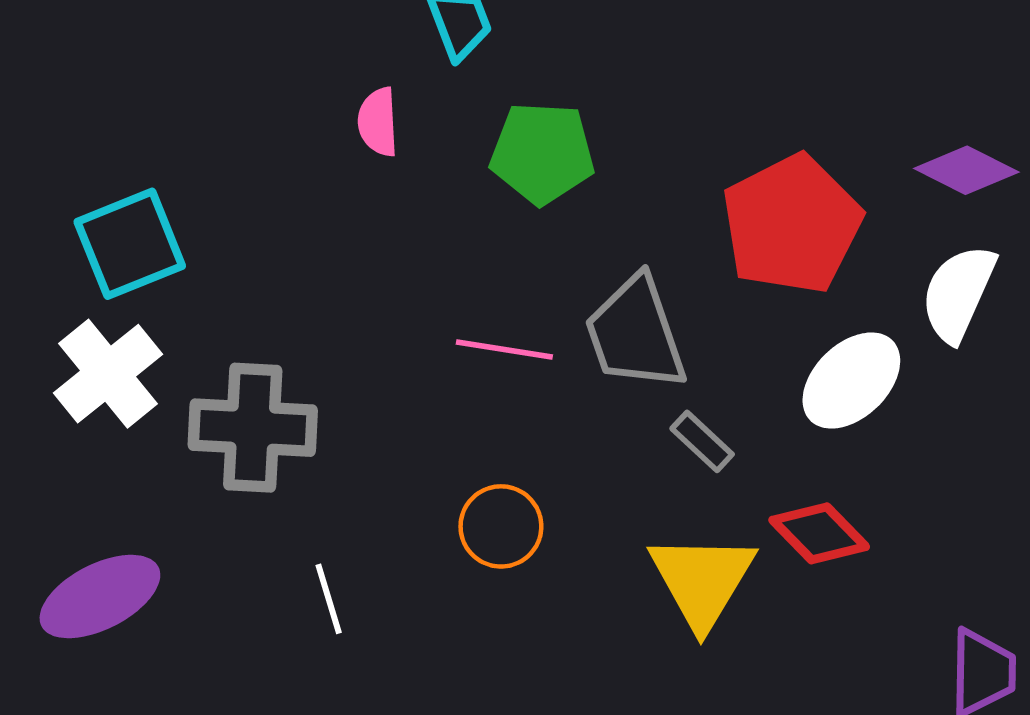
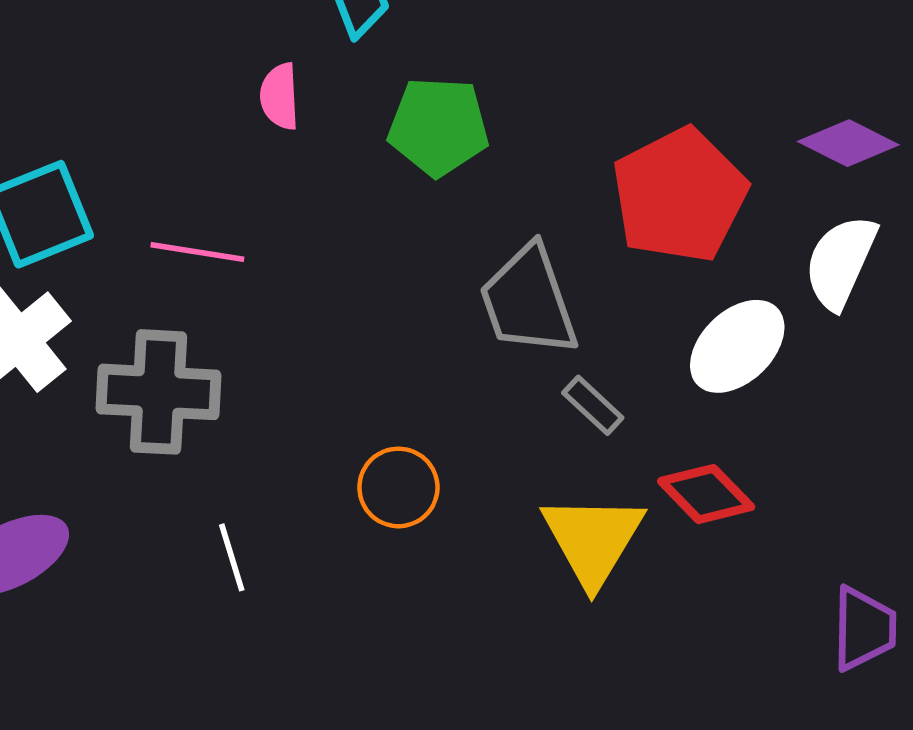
pink line: (504, 349) -> (197, 252), moved

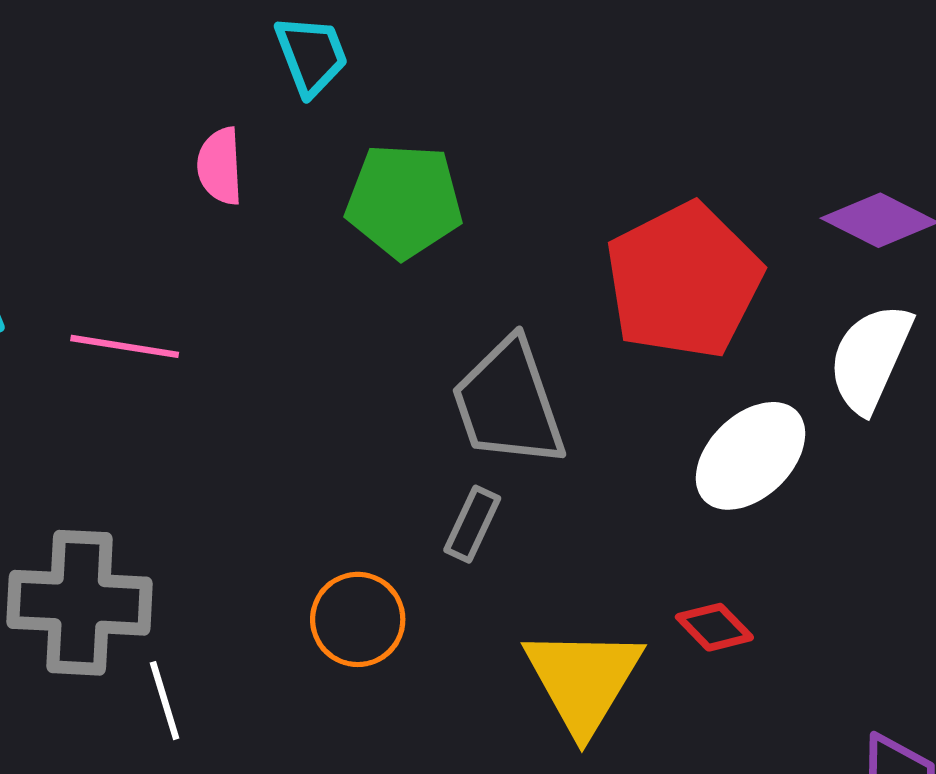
gray cross: (158, 392) -> (80, 603), moved
gray rectangle: (593, 405) -> (472, 524), moved, turned 72
red diamond: (706, 494) -> (714, 627), size x0.7

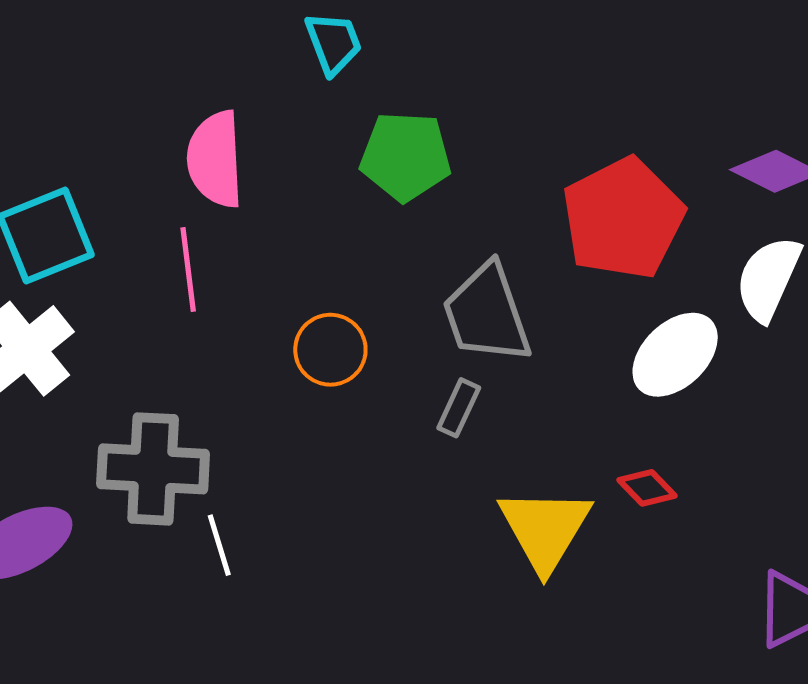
pink semicircle: (220, 166) -> (215, 159), moved, size x1.6
pink line: (125, 346) -> (188, 270), turned 74
orange circle: (358, 619) -> (330, 350), moved

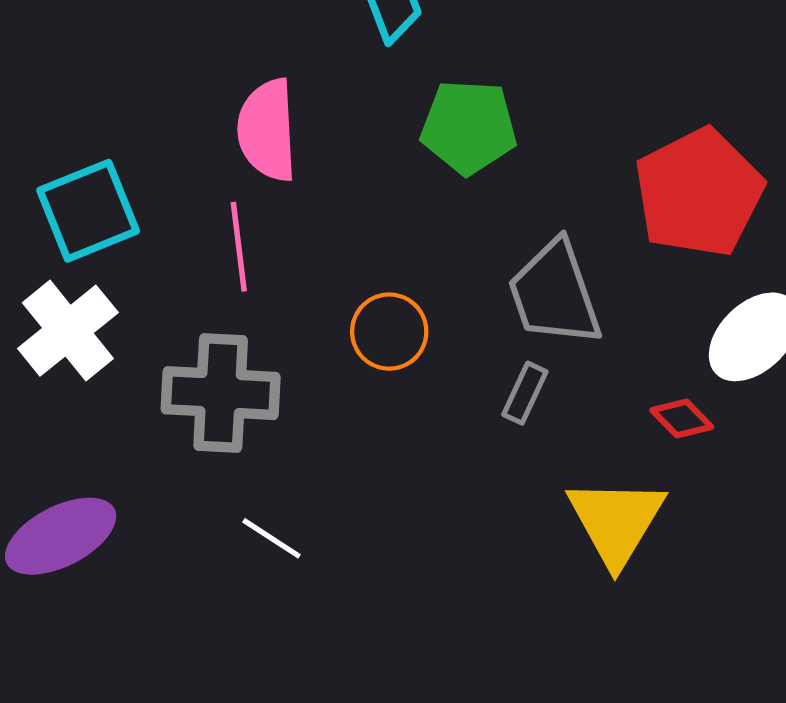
gray cross: (153, 469) -> (221, 393), moved
red diamond: (647, 488) -> (682, 419), moved
white line: (219, 545) -> (272, 538), turned -40

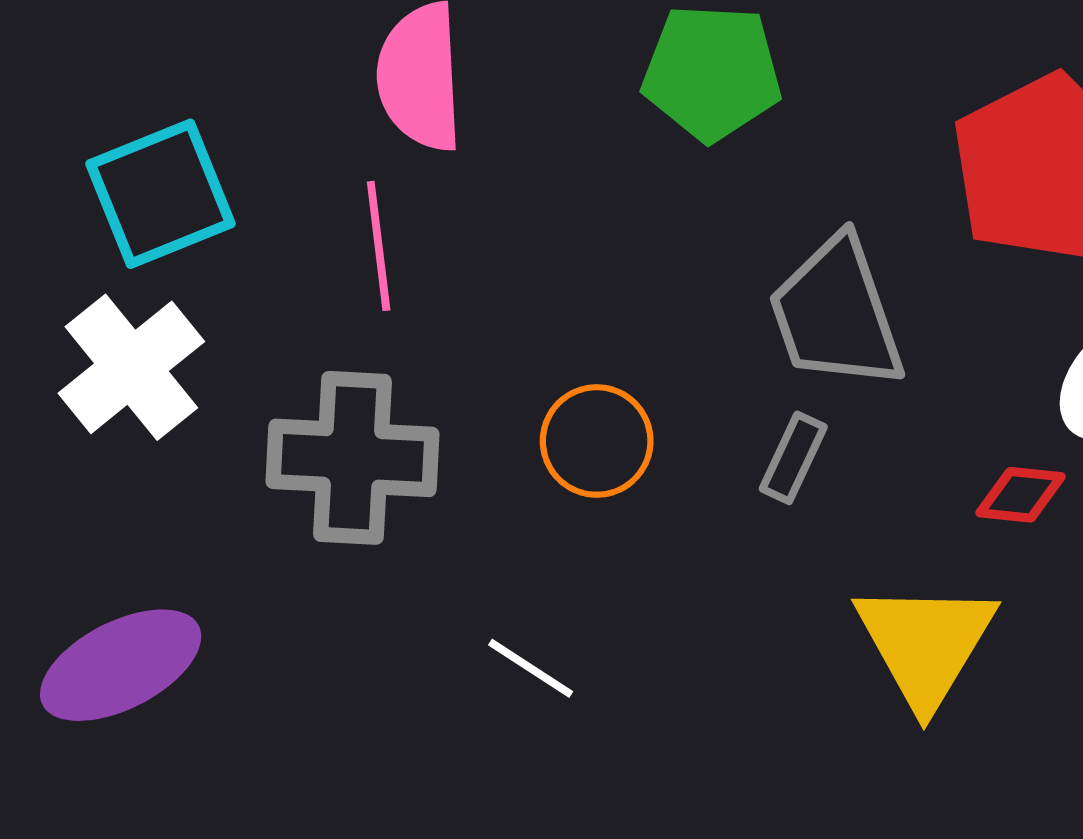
orange circle: (389, 332) -> (597, 441), moved
red diamond: (682, 419) -> (1021, 495), turned -40
white line: (272, 538) -> (531, 668), moved

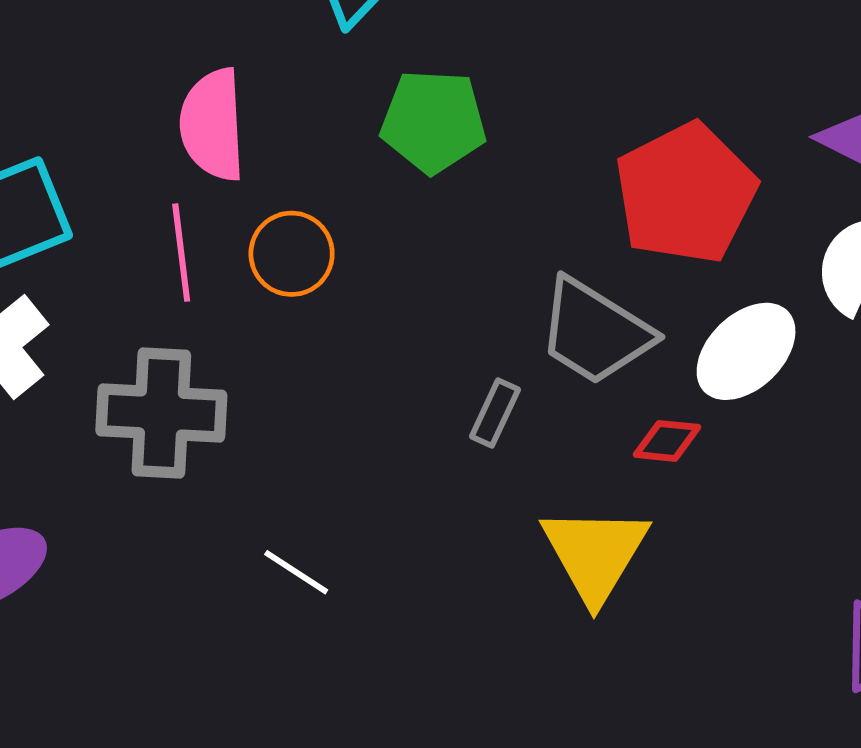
gray trapezoid: (836, 314) -> (595, 332), moved, turned -39
orange circle: (597, 441) -> (292, 254), moved

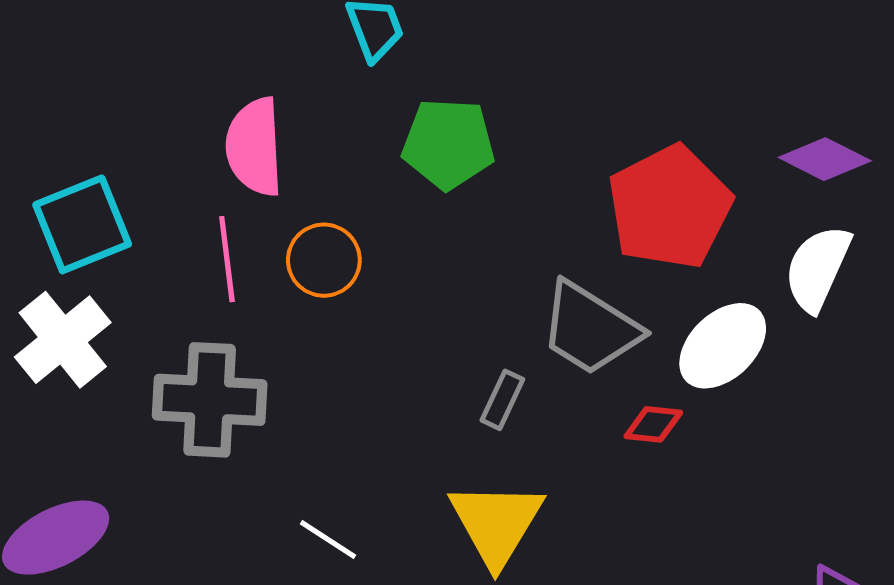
yellow triangle: (595, 554) -> (496, 523), moved

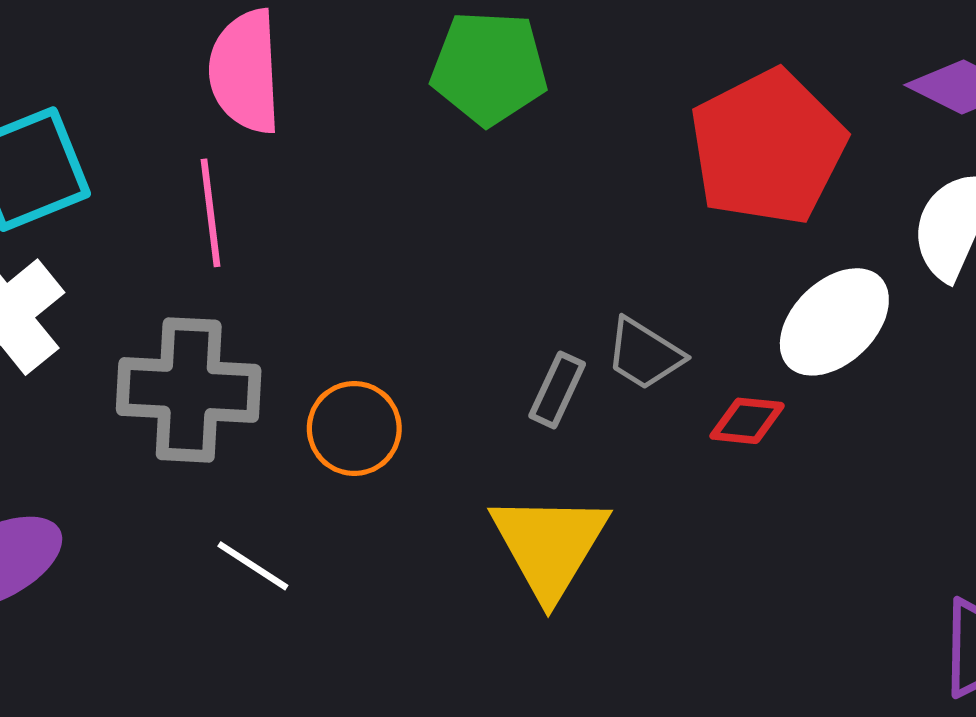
orange circle: (324, 260) -> (354, 428), moved
gray trapezoid: (590, 328) -> (644, 354), moved, size x0.6
white line: (328, 540) -> (253, 566), moved

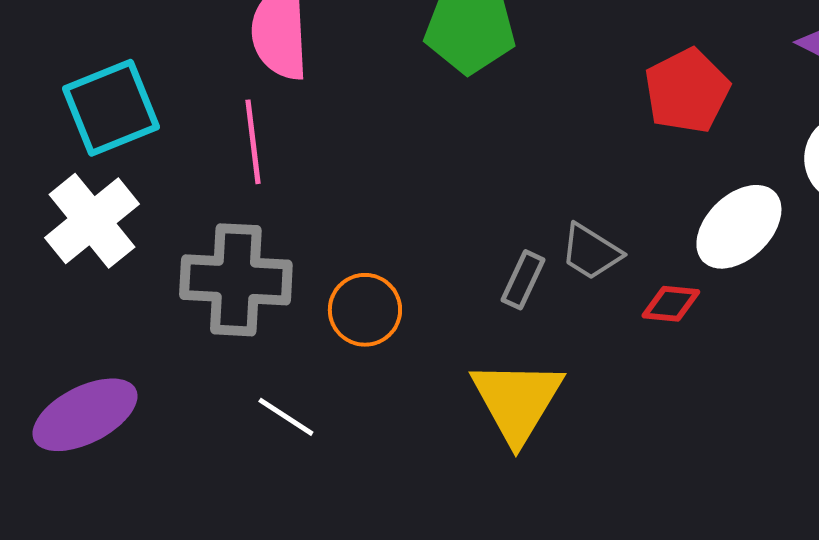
red pentagon: (768, 147) -> (687, 91), size x0.7

